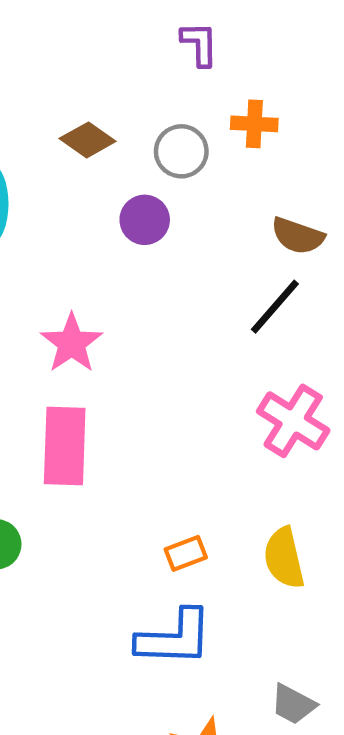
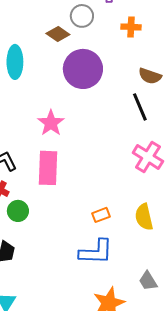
gray circle: (181, 151) -> (82, 16), moved
purple circle: (145, 220) -> (83, 69), size x1.8
black line: (275, 307) -> (140, 107), turned -64
gray trapezoid: (293, 704) -> (148, 281), turned 30

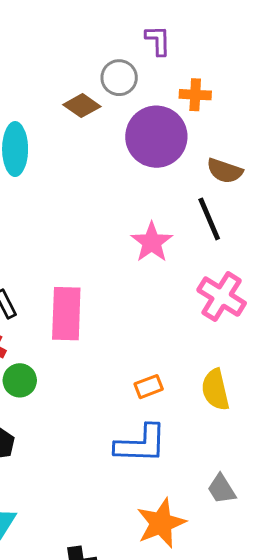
purple circle: (83, 69) -> (156, 137), moved
pink star: (51, 123) -> (152, 242), moved

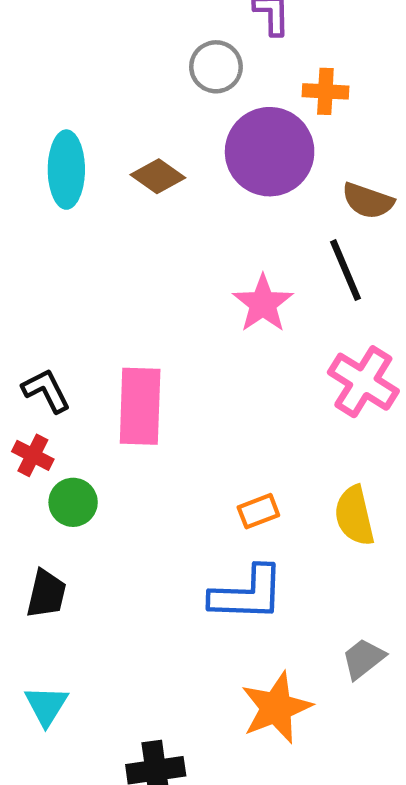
brown diamond: (82, 106) -> (158, 176), moved
gray trapezoid: (222, 489) -> (363, 659), turned 84

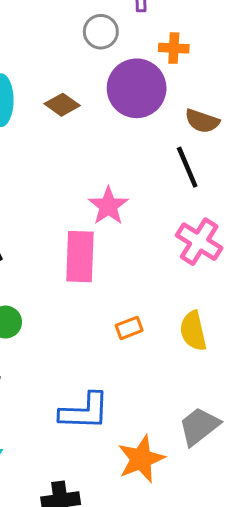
pink star: (263, 304) -> (108, 206), moved
pink rectangle: (140, 406) -> (80, 257), moved
blue L-shape: (247, 594) -> (84, 411), moved
gray trapezoid: (363, 659) -> (199, 426), size x1.4

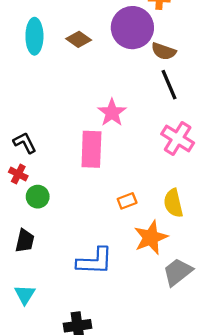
brown semicircle: (202, 121) -> (164, 51), moved
orange star: (141, 459) -> (151, 238), moved

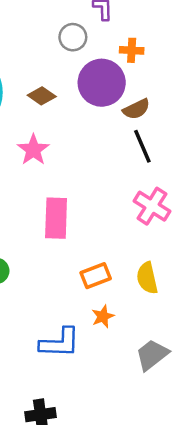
brown semicircle: (164, 51) -> (136, 109), turned -45
pink star: (112, 113) -> (33, 150), moved
orange rectangle: (127, 201) -> (96, 276), size x1.4
orange star: (151, 238) -> (103, 316), moved, size x0.6

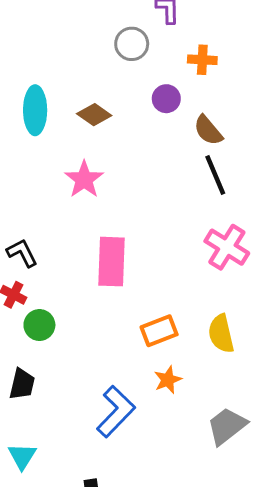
purple circle: (102, 83) -> (166, 99), size x0.5
brown semicircle: (136, 109) -> (208, 130), turned 76
blue L-shape: (60, 343) -> (116, 412), turned -48

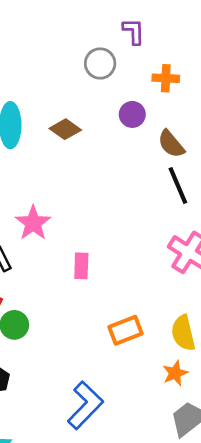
pink star: (84, 179) -> (33, 223), moved
pink rectangle: (111, 262) -> (81, 266), size x0.6
orange star: (168, 380) -> (175, 373), moved

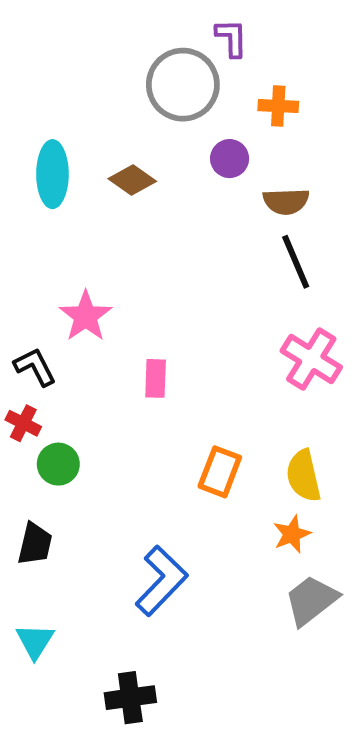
gray circle: (100, 63) -> (183, 85), size x1.6
brown semicircle: (171, 144) -> (286, 201), turned -52
orange rectangle: (126, 330) -> (220, 472), turned -48

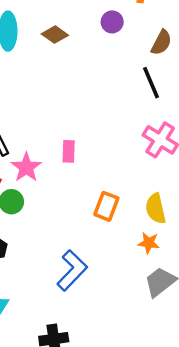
brown semicircle: (286, 201) -> (161, 43), moved, turned -60
pink star: (86, 316) -> (26, 167), moved
orange star: (292, 534) -> (149, 243), turned 30

